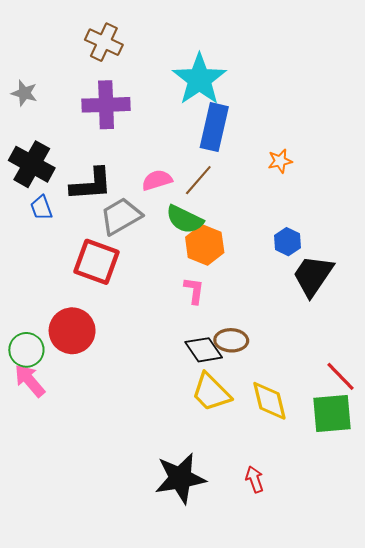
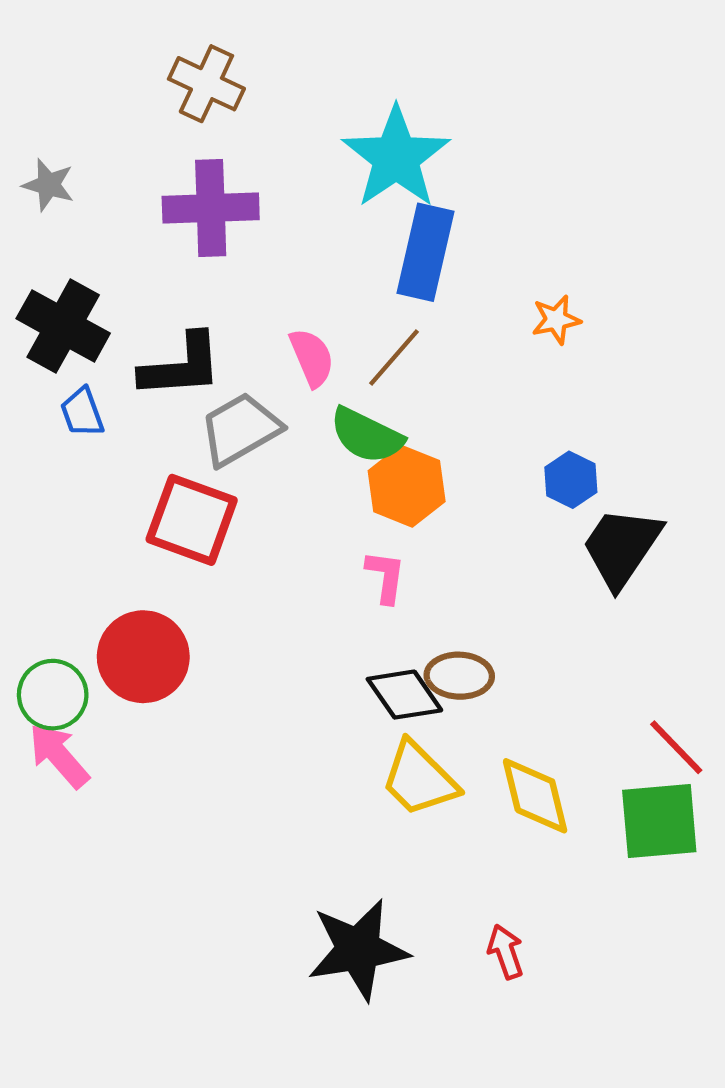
pink semicircle: (157, 180) -> (312, 358), turned 84

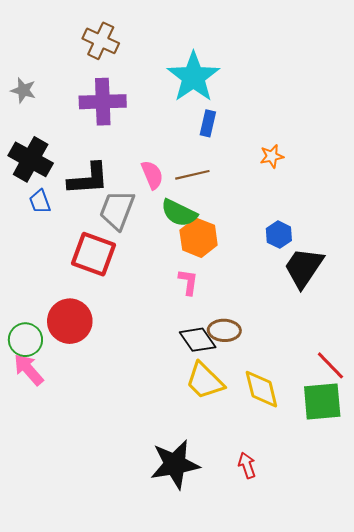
blue rectangle: (426, 252) -> (208, 123), size x0.6
brown line: (394, 358) -> (192, 175), turned 36
gray trapezoid: (240, 429) -> (117, 210), turned -39

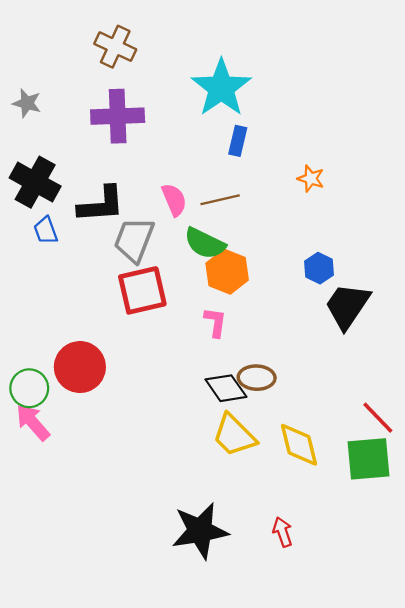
orange star: (272, 156) -> (311, 179), turned 30
red square: (93, 254) -> (142, 290), moved, turned -33

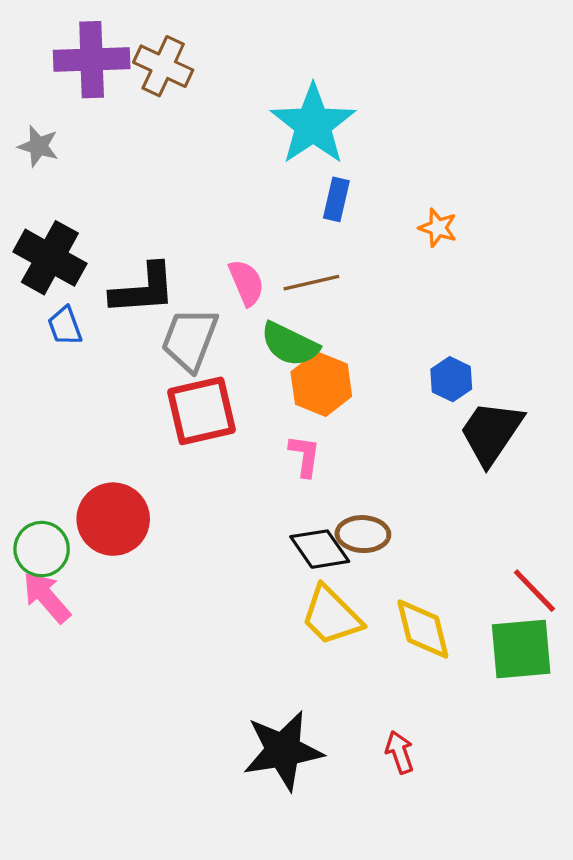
purple cross: (118, 116) -> (92, 60), moved
orange star: (311, 179) -> (438, 228), moved

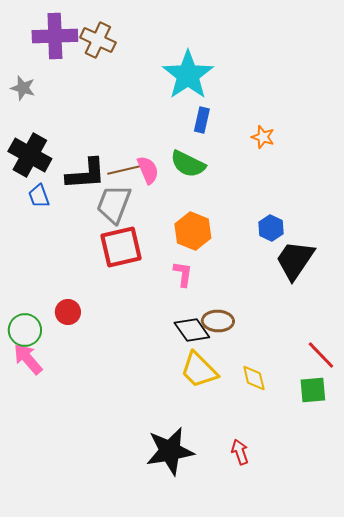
brown line: (311, 283) -> (124, 170), moved
green semicircle: (290, 344) -> (188, 164), moved
red circle: (113, 519) -> (68, 312), size x0.6
yellow diamond: (423, 629) -> (254, 378), size x0.7
green square: (521, 649) -> (313, 390), size x0.7

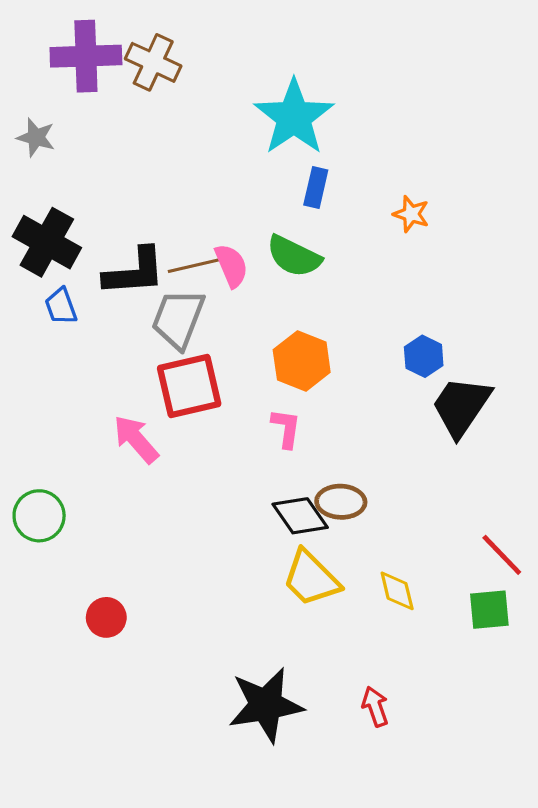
red circle: (68, 312) -> (106, 617), moved
pink arrow: (28, 359) -> (136, 439), moved

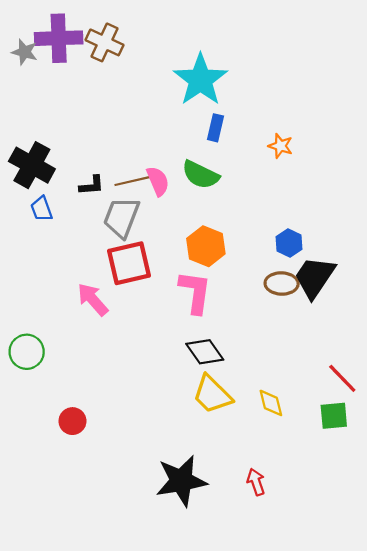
gray star: (36, 137) -> (24, 52), moved
black L-shape: (134, 272) -> (92, 185), size x0.6
pink L-shape: (286, 428) -> (195, 292), size x1.6
brown ellipse: (341, 502) -> (282, 283), moved

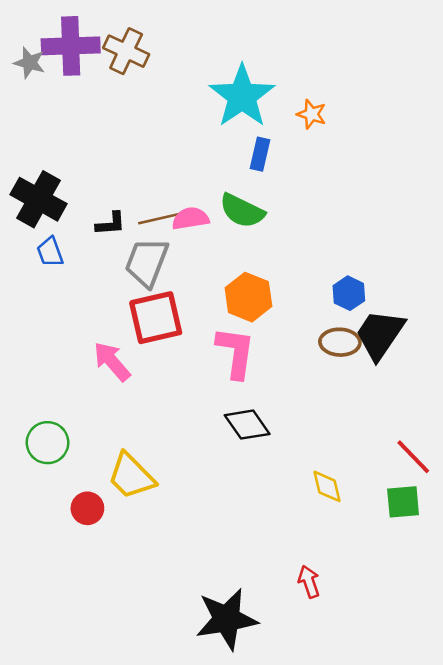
orange star: (280, 146) -> (312, 114), moved
pink semicircle: (158, 181) -> (190, 219), turned -76
green circle: (27, 352) -> (48, 443), moved
yellow trapezoid: (212, 394) -> (131, 476), moved
black star: (181, 481) -> (227, 619), moved

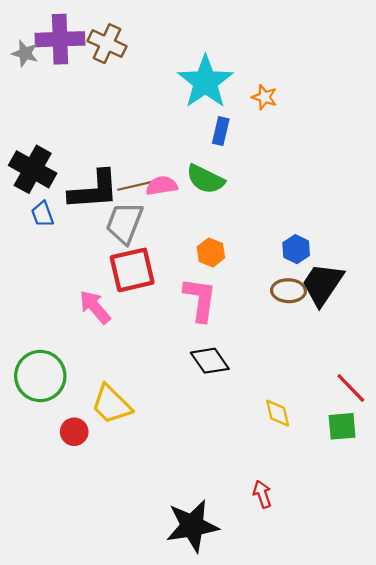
black L-shape: (111, 224) -> (94, 190), size x2.0
orange hexagon: (248, 297) -> (211, 252), size x0.7
green circle: (48, 443) -> (40, 376), size x1.4

